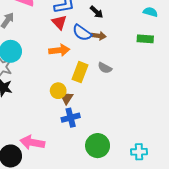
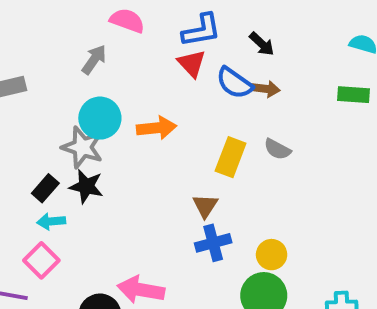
orange arrow: (59, 50) -> (156, 128), moved
yellow circle: (58, 91) -> (272, 255), moved

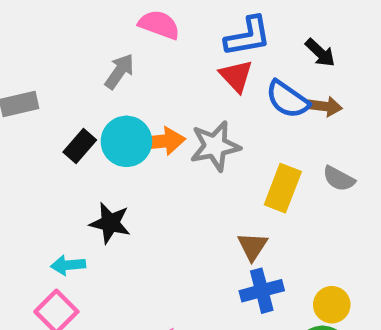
orange arrow: (156, 128) -> (161, 141), moved
gray star: (82, 147) -> (215, 146), moved, turned -30
black rectangle: (45, 188) -> (80, 146), moved

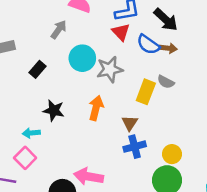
black arrow: (320, 53) -> (166, 20), size x1.5
cyan circle: (126, 141) -> (82, 58), moved
orange arrow: (161, 141) -> (96, 108), moved, turned -70
gray semicircle: (339, 179) -> (166, 82), moved

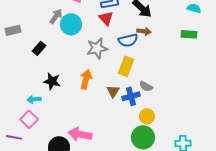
blue semicircle: (148, 44) -> (128, 40), moved, turned -48
cyan circle: (82, 58) -> (71, 24), moved
gray semicircle: (166, 82) -> (146, 86), moved
blue cross: (135, 147) -> (131, 96), moved

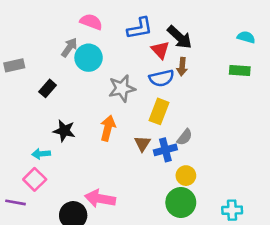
red triangle: (106, 18) -> (160, 50), moved
brown arrow: (144, 31) -> (182, 67), turned 88
gray semicircle: (146, 86) -> (185, 137), turned -80

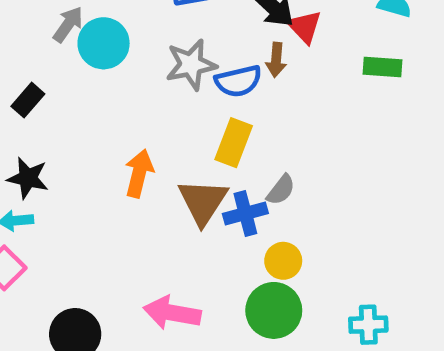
red triangle: (160, 50) -> (304, 27), moved
gray star: (122, 88) -> (191, 65), moved
black star: (64, 131) -> (28, 178), moved
brown triangle: (142, 144) -> (203, 202), size x1.6
pink arrow: (100, 199) -> (172, 313), moved

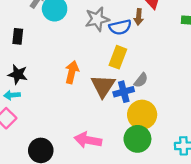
black rectangle: (28, 100) -> (18, 36), turned -35
yellow circle: (283, 261) -> (142, 115), size x1.6

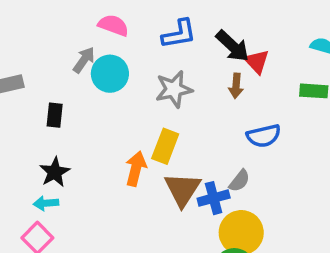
blue semicircle: (120, 27) -> (264, 136), moved
yellow rectangle: (118, 57) -> (165, 146), moved
black star: (18, 74) -> (55, 172), turned 30

